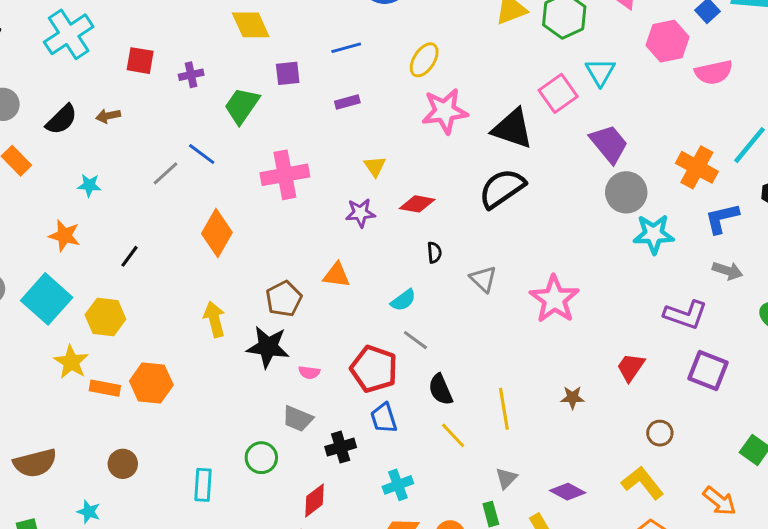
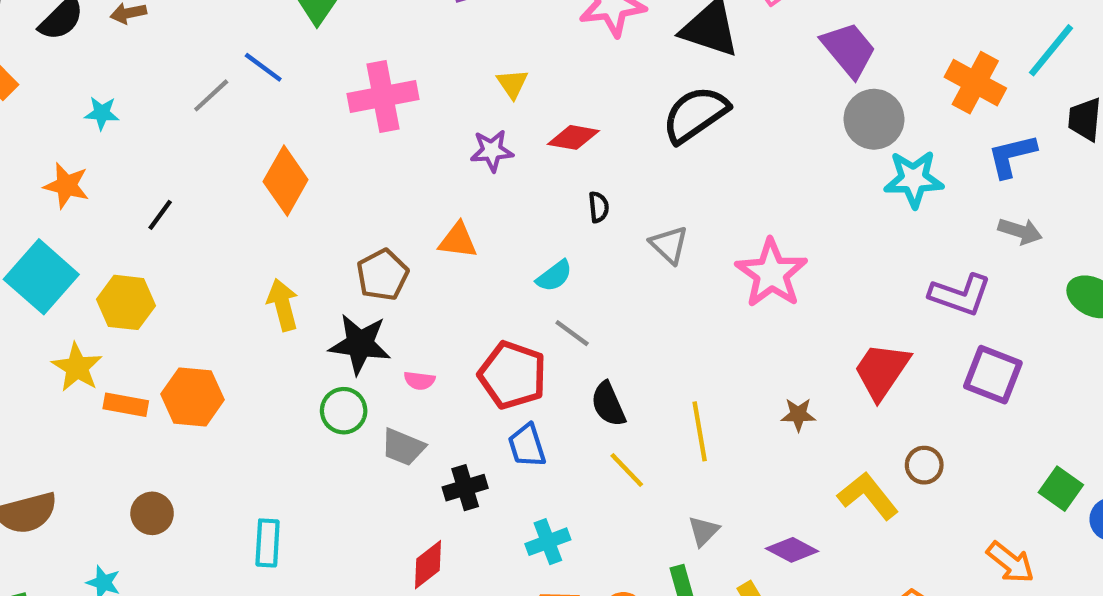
red trapezoid: (631, 367) -> (882, 371), size x1.4
green circle: (261, 458) -> (344, 411), moved
yellow L-shape: (643, 483) -> (868, 496), moved

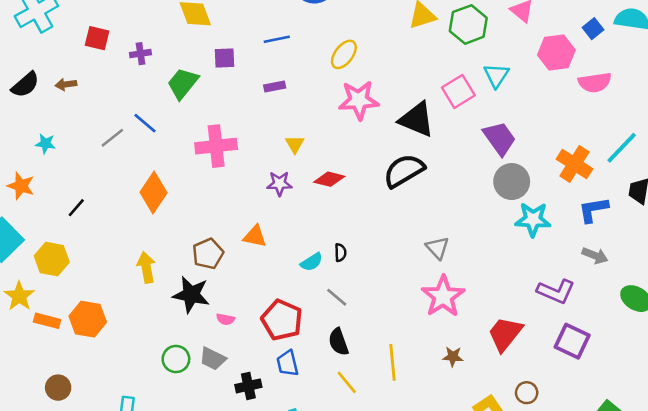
black semicircle: (599, 207) -> (340, 253), moved
gray triangle: (669, 245) -> (437, 248), moved
pink star: (771, 273) -> (443, 296), moved
gray line: (572, 333) -> (337, 297), moved
green circle: (344, 411) -> (176, 359), moved

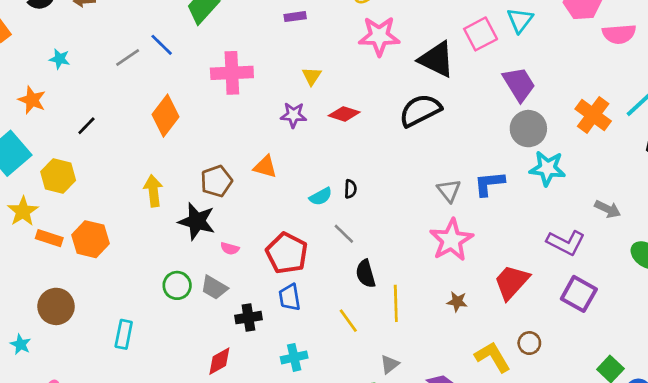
blue L-shape: (593, 210) -> (489, 184), moved
black semicircle: (339, 342) -> (366, 274), moved
brown circle: (58, 388) -> (56, 306), size x1.4

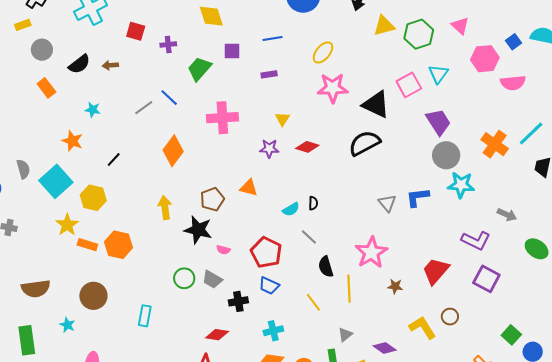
pink star: (451, 240) -> (371, 252), moved
blue trapezoid: (290, 297) -> (269, 286), turned -55
red diamond: (219, 361) -> (217, 335), turned 40

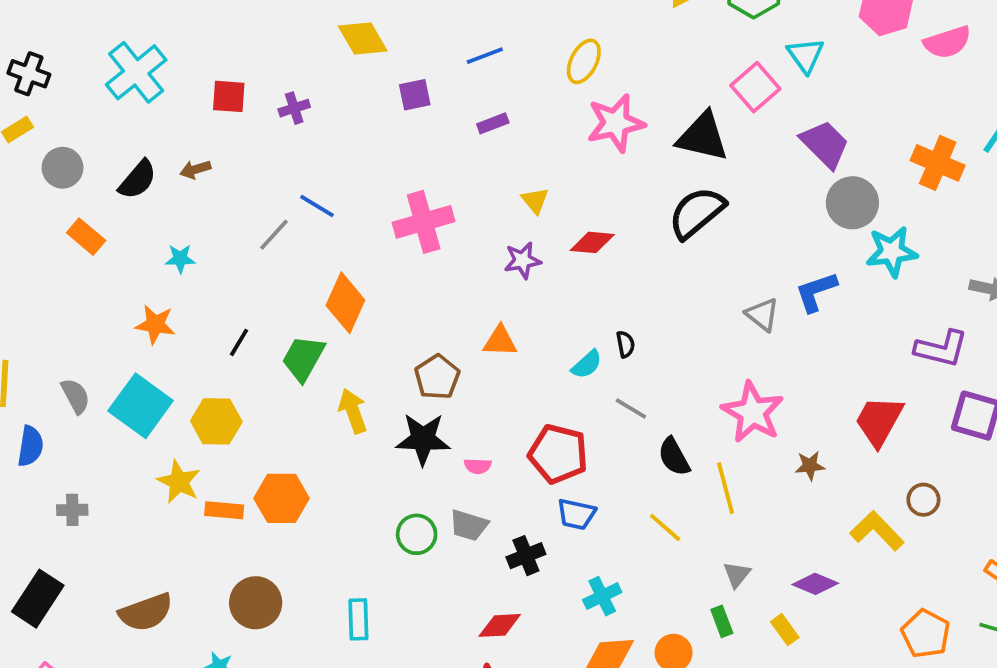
green trapezoid: (199, 69) -> (303, 358), moved

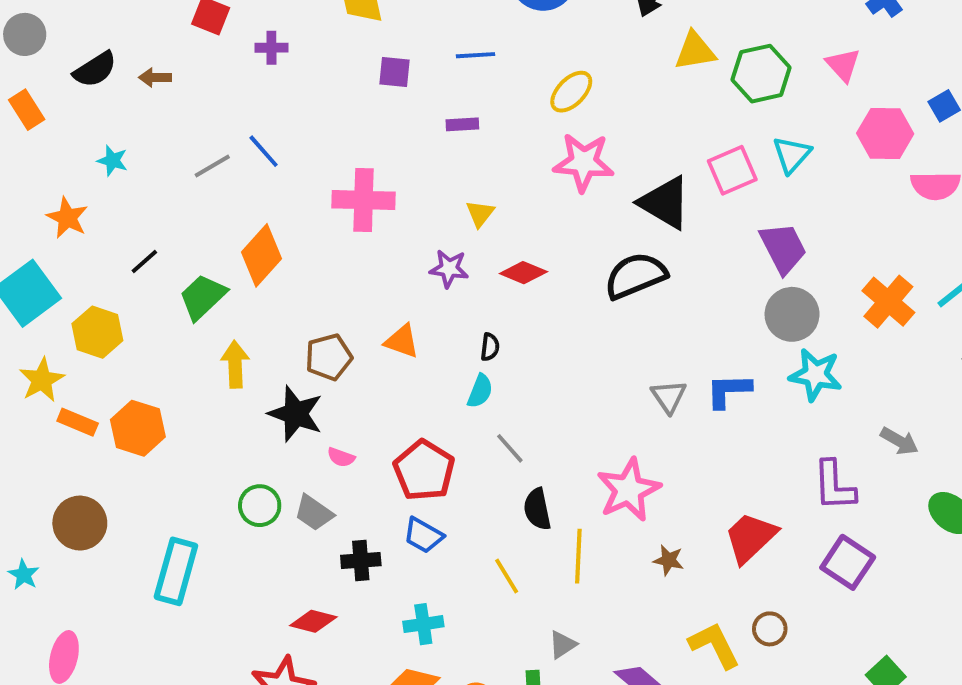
black semicircle: (625, 344) -> (490, 347), moved
purple L-shape: (941, 349) -> (834, 486), turned 56
cyan semicircle: (587, 364) -> (480, 391), turned -44
cyan rectangle: (358, 619) -> (176, 571), size x1.5

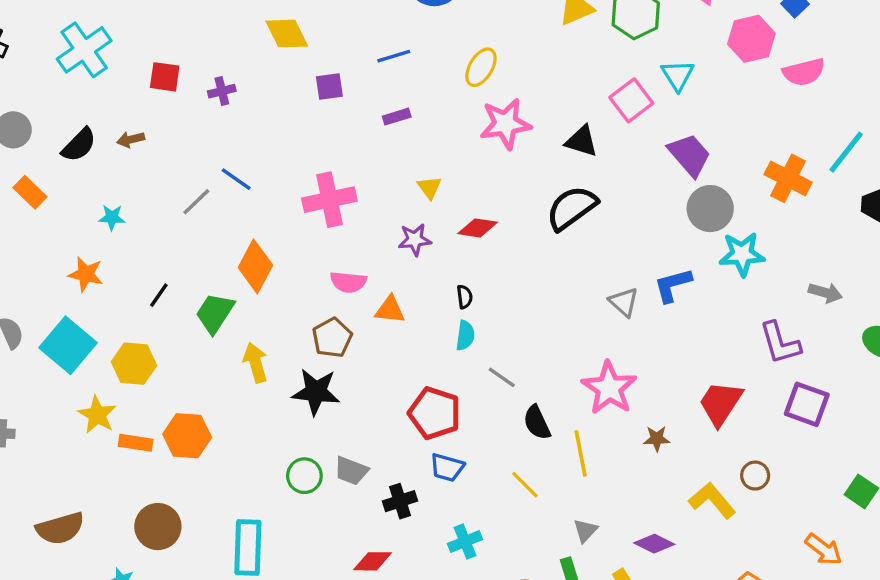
black triangle: (665, 203) -> (582, 141), size x0.7
pink semicircle: (341, 457) -> (348, 282), moved, size x1.5

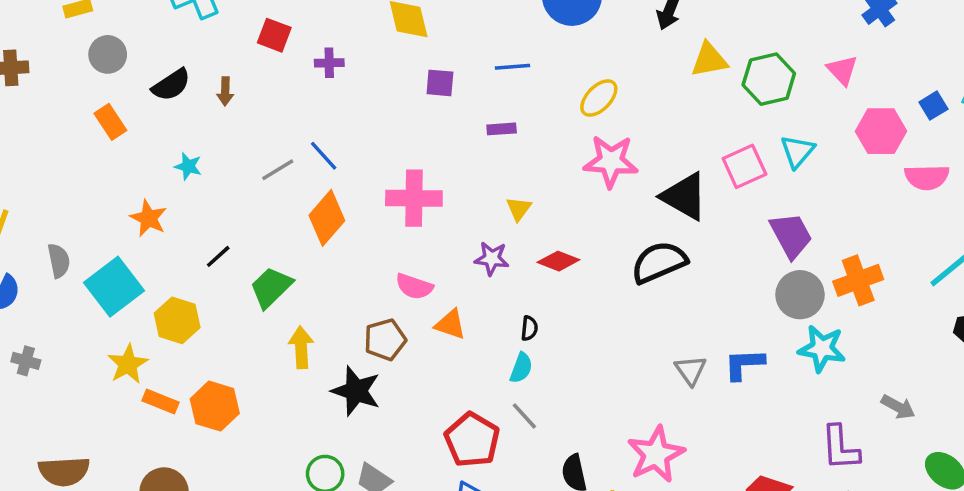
brown arrow: (131, 139) -> (225, 91), turned -88
black triangle: (582, 141) -> (684, 196), size x1.4
orange cross: (788, 178) -> (858, 280), moved, turned 30
orange diamond: (255, 266) -> (327, 218), moved
gray line: (502, 377) -> (524, 416), moved

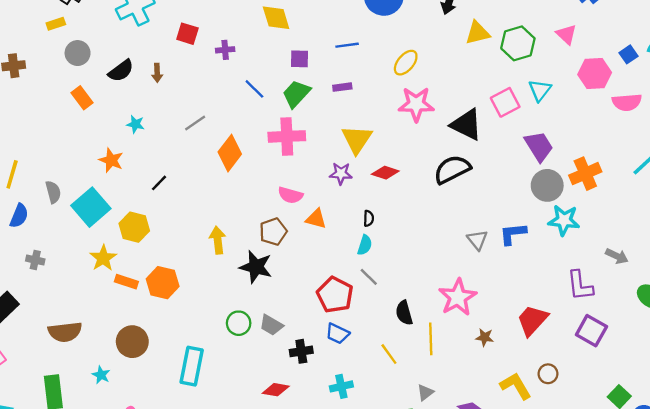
blue line: (324, 156) -> (254, 89), moved
yellow triangle: (519, 209) -> (357, 139), size x1.8
green trapezoid: (271, 287) -> (296, 94), moved

